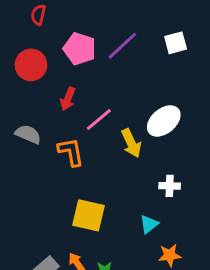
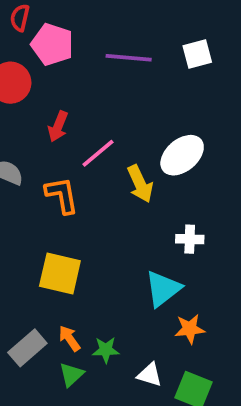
purple line: (122, 46) -> (129, 58), turned 48
pink pentagon: (80, 49) -> (52, 44), moved
yellow square: (89, 215) -> (60, 273), moved
cyan triangle: (149, 224) -> (163, 289), size x1.5

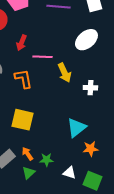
pink line: (98, 153) -> (42, 57), turned 42
white ellipse: (182, 155) -> (86, 40), moved
white cross: (190, 239) -> (90, 88), moved

